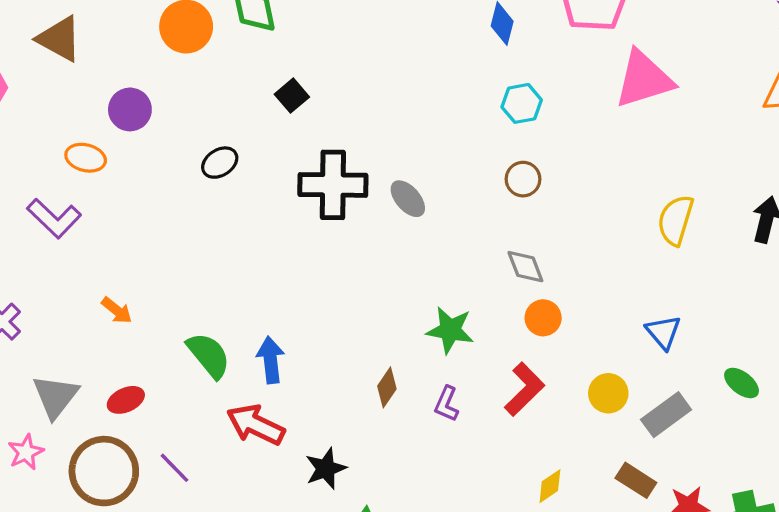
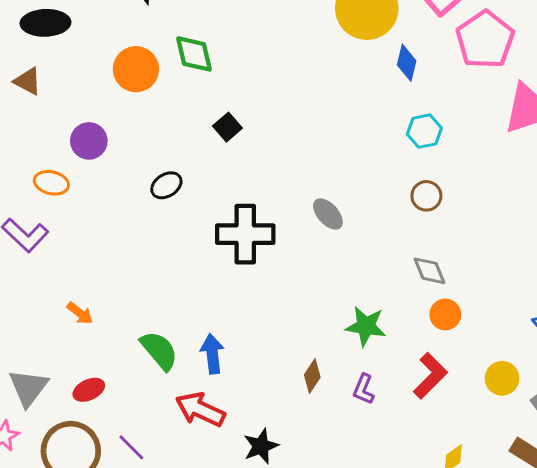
brown triangle: (59, 39) -> (28, 81), size x0.7
black cross: (333, 185) -> (245, 234), moved

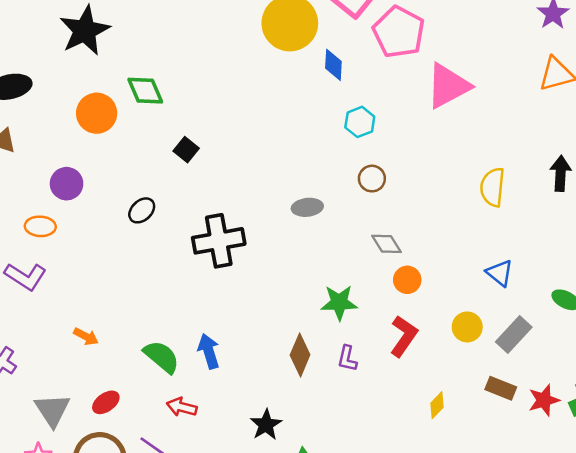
gray ellipse: (328, 214) -> (307, 207), moved, turned -44
brown diamond: (312, 376) -> (300, 355), size x1.4
red arrow: (200, 409) -> (182, 407), moved, size x0.7

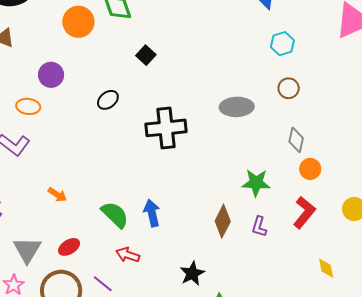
gray ellipse: (307, 207) -> (237, 107), size x1.4
gray diamond: (386, 244) -> (296, 140), turned 40
yellow diamond: (437, 405) -> (326, 268), turned -60

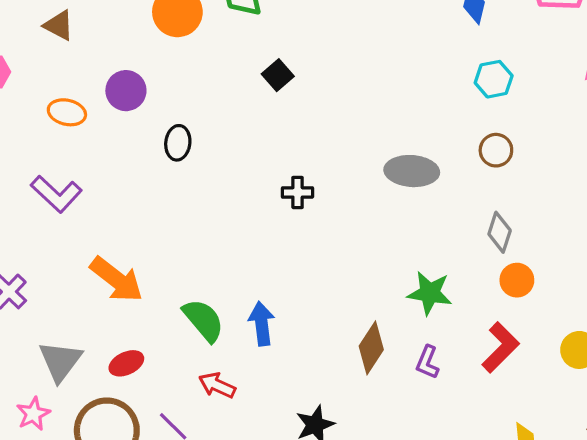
black ellipse: (108, 100) -> (178, 143), moved, turned -50
orange ellipse: (28, 106) -> (67, 112), moved
black cross: (166, 128) -> (298, 192), size x0.5
orange arrow: (57, 195) -> (117, 279), size x1.8

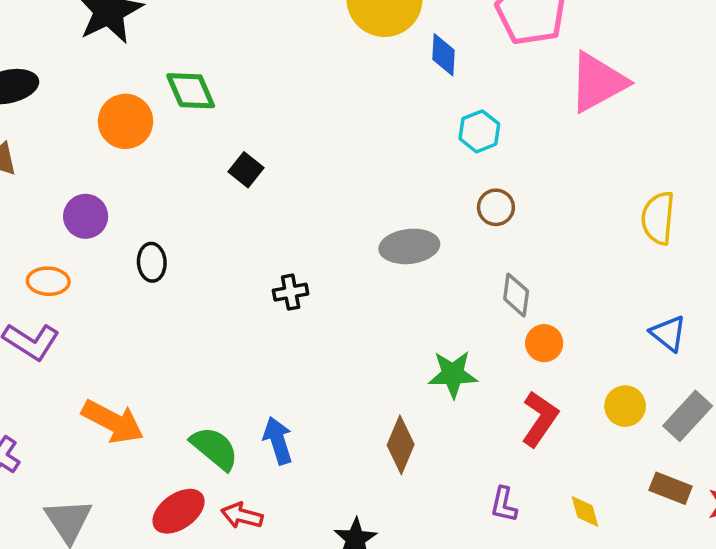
orange ellipse: (67, 112) -> (48, 281), moved
purple L-shape: (427, 362) -> (504, 504), moved
red ellipse: (126, 363) -> (179, 511), moved, size x1.4

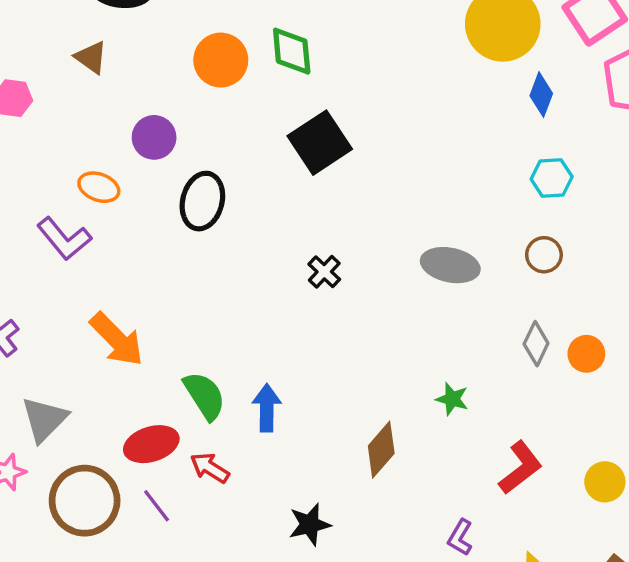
black square: (246, 170) -> (320, 143), size x1.8
black ellipse: (152, 262) -> (202, 201), size x1.5
black cross: (291, 292) -> (324, 272), turned 36
orange circle: (544, 343) -> (586, 354), moved
green star: (453, 374) -> (452, 399), size x0.7

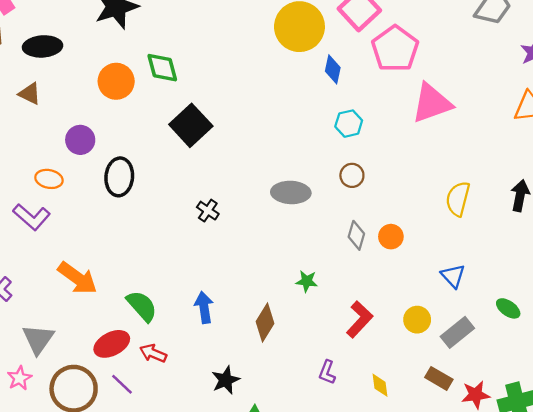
blue arrow: (267, 408) -> (204, 307), moved

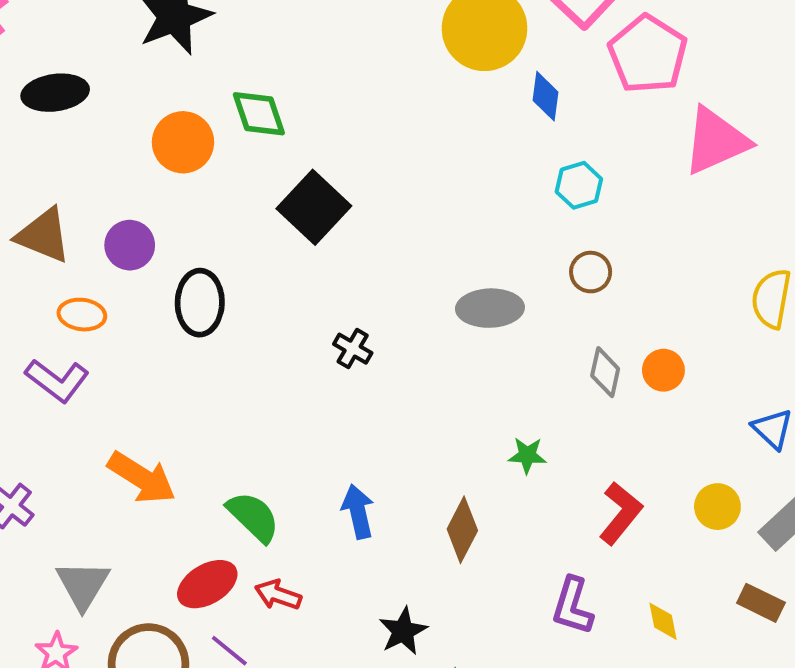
brown triangle: (30, 94) -> (43, 235), moved, size x1.5
purple L-shape: (327, 372) -> (573, 606), size x1.4

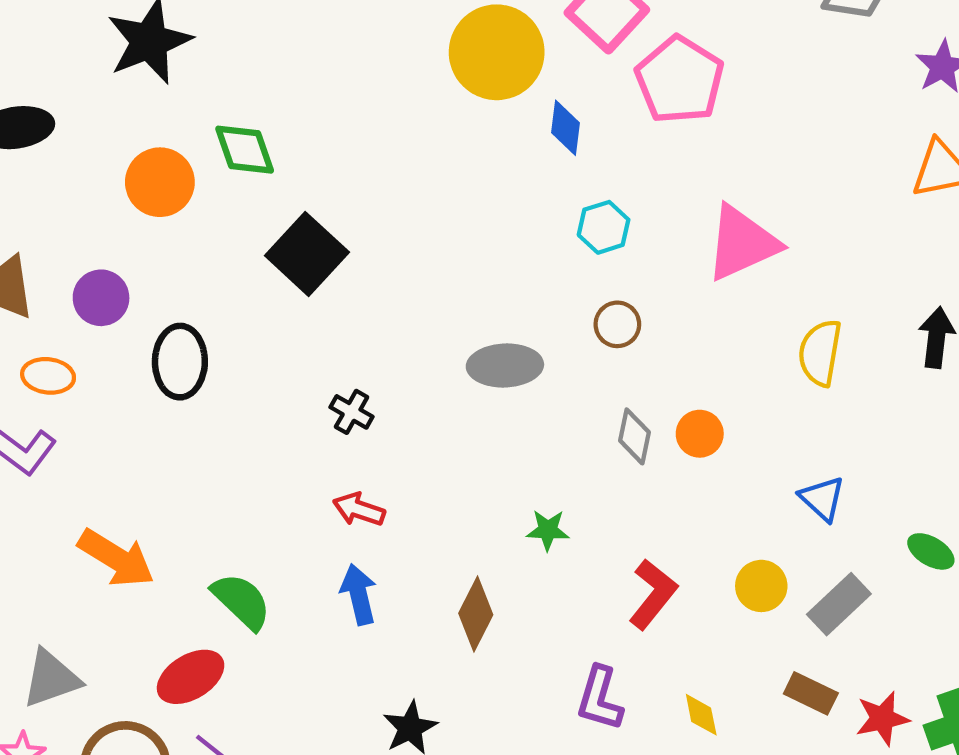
pink triangle: (716, 141) -> (742, 243), moved
gray triangle: (83, 585) -> (51, 679), turned 40
red arrow: (278, 595) -> (359, 509), moved

